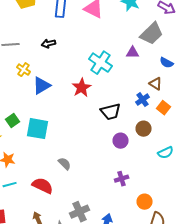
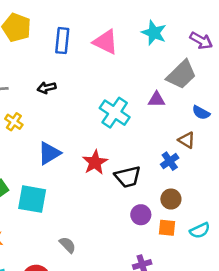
blue triangle: (42, 86) -> (49, 153), moved
red star: (82, 88) -> (95, 162), moved
orange square: (164, 108) -> (167, 228), moved, turned -32

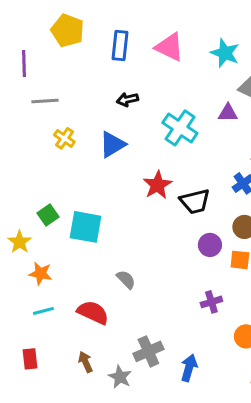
cyan star: (154, 33) -> (225, 53), moved
black arrow: (47, 88) -> (127, 99), moved
blue triangle: (49, 153) -> (112, 144), moved

